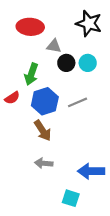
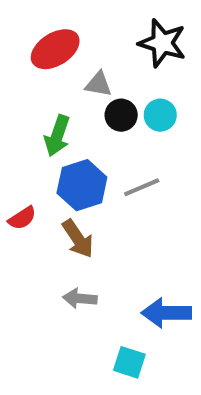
red ellipse: (30, 27) -> (55, 49), turned -35
red semicircle: (12, 98) -> (22, 218), moved

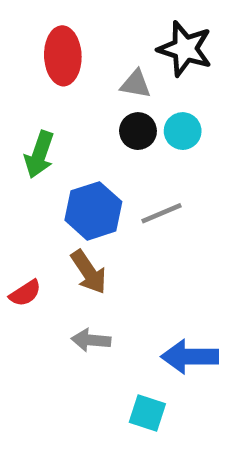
red ellipse: (55, 49) -> (63, 56), turned -60
gray triangle: (98, 84) -> (136, 84), moved
green arrow: (57, 136) -> (39, 155), moved
red semicircle: (22, 218) -> (25, 293), moved

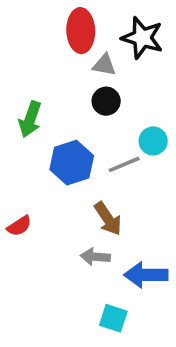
red ellipse: (63, 56) -> (81, 31), moved
cyan circle: (183, 131) -> (153, 141), moved
brown arrow: (89, 272) -> (108, 219), moved
gray arrow: (91, 340) -> (95, 257), moved

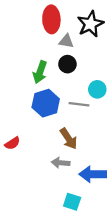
black star: (142, 38) -> (90, 24), turned 30
green arrow: (30, 119) -> (40, 72), moved
gray line: (124, 164) -> (79, 104), turned 30

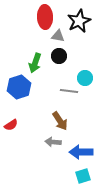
blue hexagon: (46, 103) -> (19, 87), moved
cyan square: (72, 202) -> (83, 176), moved, turned -35

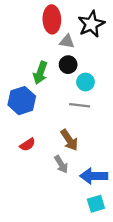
cyan circle: (85, 78) -> (85, 82), moved
red semicircle: (11, 125) -> (28, 145), moved
gray arrow: (53, 142) -> (61, 164), turned -126

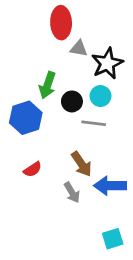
black star: (91, 24) -> (107, 63), moved
black circle: (68, 65) -> (72, 101), moved
blue arrow: (94, 176) -> (110, 186), moved

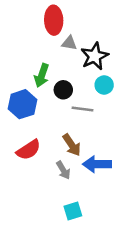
cyan circle: (100, 96) -> (104, 85), moved
red semicircle: (33, 169) -> (28, 150), size x1.5
cyan square: (113, 239) -> (73, 211), moved

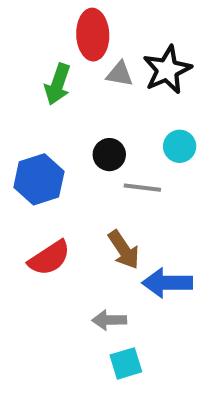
black star: (95, 56) -> (167, 70), moved
green arrow: (42, 75) -> (58, 84), moved
gray arrow: (63, 170) -> (109, 320), moved, turned 120

